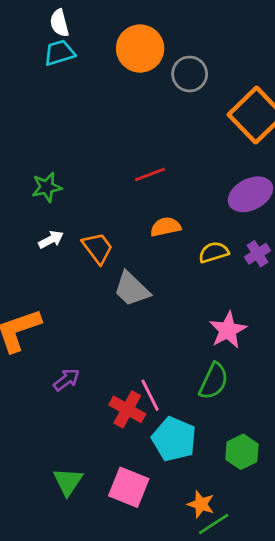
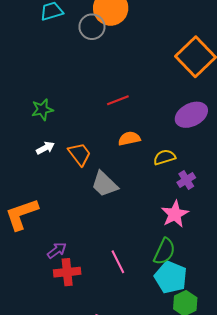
gray circle: (190, 74) -> (92, 27), moved
purple cross: (258, 254) -> (186, 180), moved
red cross: (127, 409) -> (67, 272), moved, turned -35
cyan pentagon: (174, 439) -> (171, 277), moved

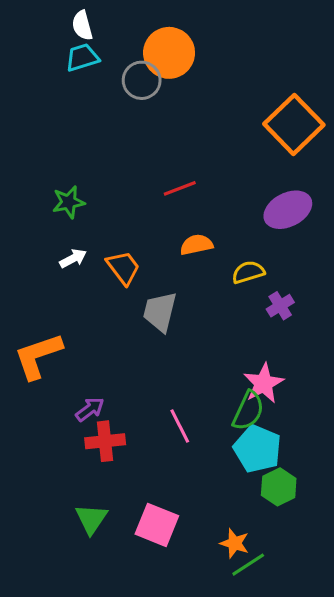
gray trapezoid: (104, 184) -> (160, 312), turned 60
pink star: (175, 214) -> (263, 383), moved

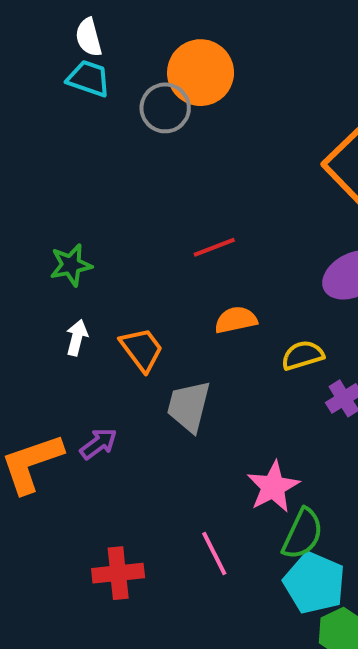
cyan trapezoid: (82, 57) -> (89, 79), turned 36
white arrow: (73, 258) -> (77, 338), turned -48
pink star: (263, 383) -> (273, 487), moved
purple arrow: (90, 409) -> (98, 444), moved

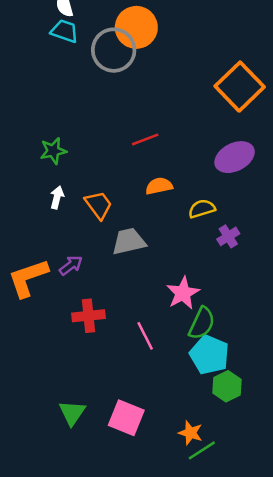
gray circle: (165, 108) -> (114, 50), size x1.4
gray trapezoid: (189, 406) -> (129, 241), turned 63
red cross: (118, 573) -> (88, 316), moved

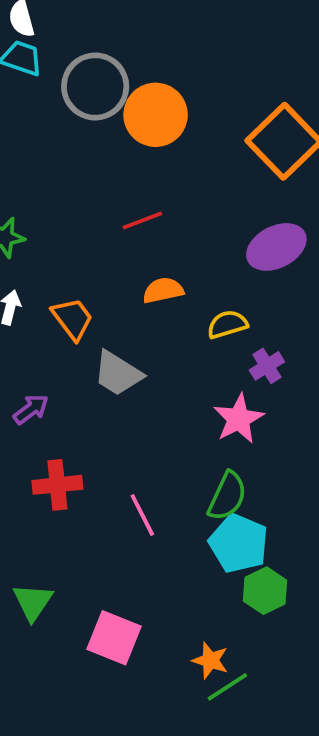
orange circle: (136, 27) -> (156, 115), moved
gray trapezoid: (129, 241) -> (118, 373), turned -135
pink star: (183, 293) -> (239, 419), moved
green triangle: (72, 413) -> (33, 602), moved

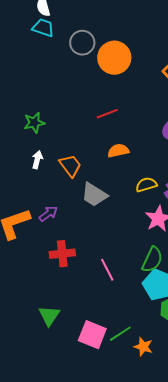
gray circle: (95, 86) -> (82, 43), size x0.7
yellow semicircle: (227, 324) -> (146, 185), moved
green line: (227, 687) -> (120, 334), moved

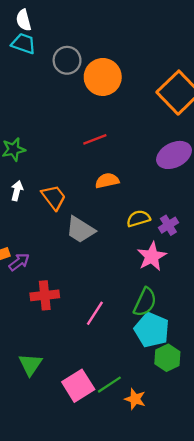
purple arrow: (48, 214) -> (19, 262), moved
pink line: (107, 270) -> (95, 313), turned 60
pink square: (92, 335) -> (78, 386), turned 36

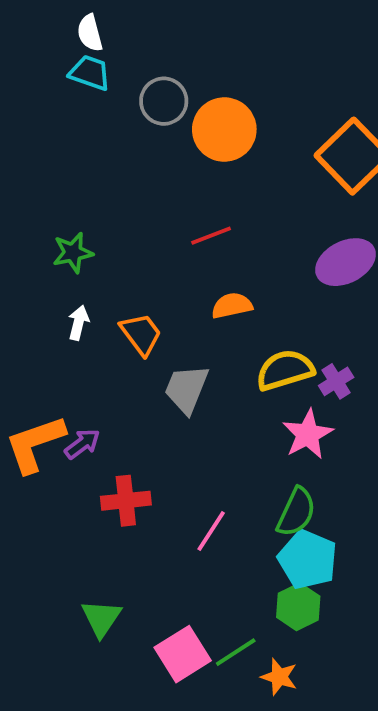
yellow semicircle: (138, 219) -> (285, 370), size x1.4
gray trapezoid: (80, 230) -> (186, 389), turned 80
green hexagon: (167, 358) -> (298, 607), moved

